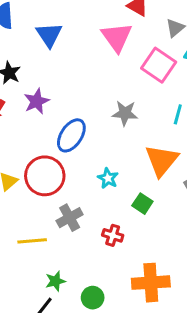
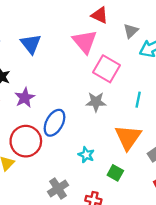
pink square: (159, 65) -> (107, 69), moved
red circle: (45, 176) -> (26, 141), moved

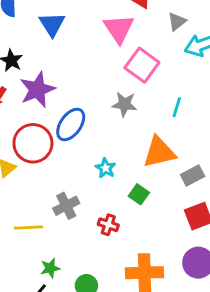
purple star: (25, 98) -> (37, 90), size x1.4
orange triangle: (128, 137) -> (159, 152), turned 36

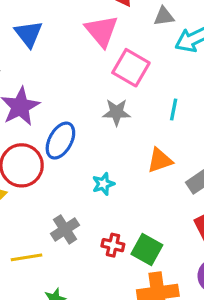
gray triangle: (177, 22) -> (164, 16), turned 36
orange triangle: (159, 152) -> (160, 160), size x0.7
cyan star: (105, 168) -> (103, 184), turned 30
green square: (139, 194) -> (147, 250), moved, size x1.4

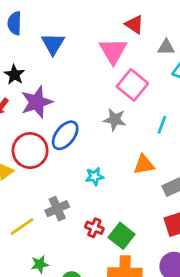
yellow line: (26, 257) -> (22, 226), turned -35

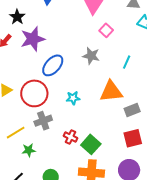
pink square: (132, 85) -> (106, 30), size x0.6
red circle: (30, 151) -> (34, 93), moved
orange triangle: (144, 165) -> (111, 91), size x1.4
green star: (40, 264) -> (29, 150), moved

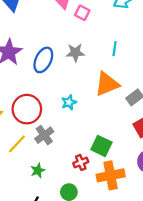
pink square: (106, 30) -> (82, 13), moved
blue ellipse: (53, 65) -> (43, 60), moved
yellow line: (16, 133) -> (17, 144), moved
red cross: (70, 137) -> (81, 162), moved, turned -32

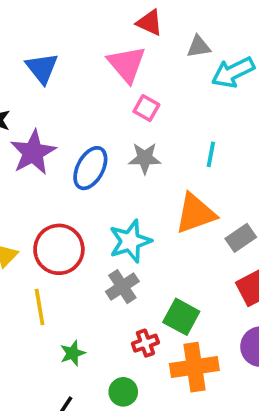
pink square: (82, 13) -> (146, 108), moved
cyan star: (69, 102) -> (130, 241), size x1.6
gray cross: (44, 135) -> (122, 287), moved
yellow line: (17, 144) -> (40, 307), turned -55

